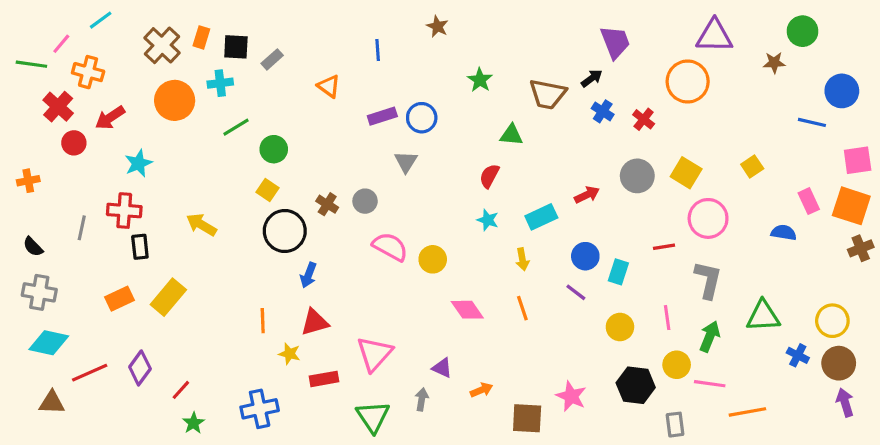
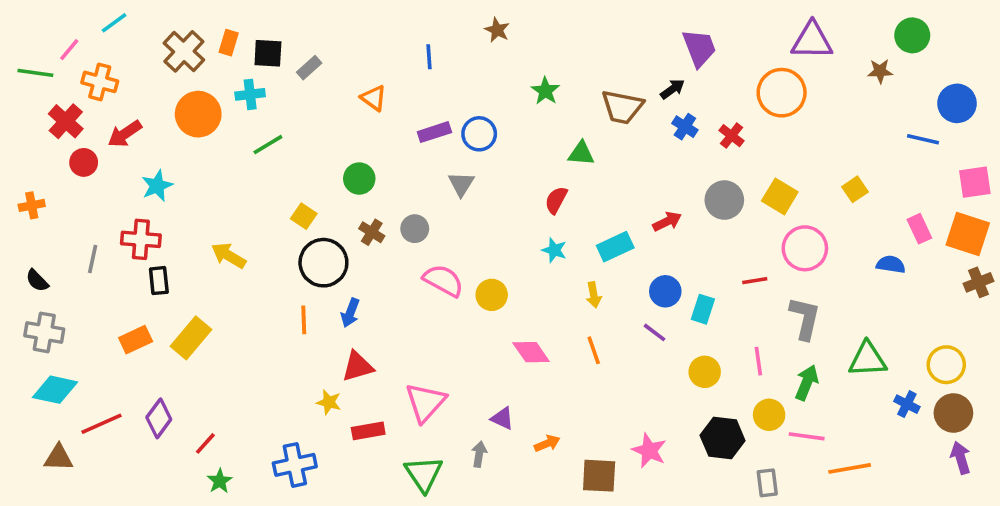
green circle: (274, 149) -> (359, 179), moved
orange line: (263, 321) -> (304, 320), moved

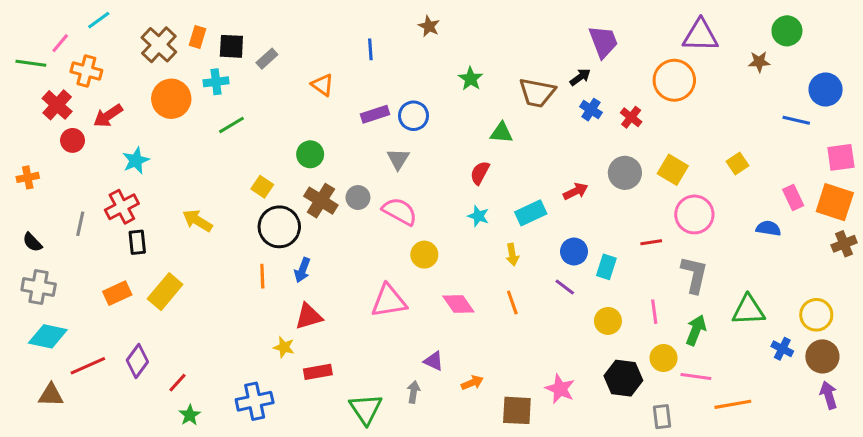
brown cross: (372, 232) -> (321, 201), size x1.5
red cross: (141, 239) -> (122, 207), turned -32
pink semicircle: (443, 281) -> (400, 211), moved
pink triangle: (425, 402) -> (389, 301), moved, turned 39

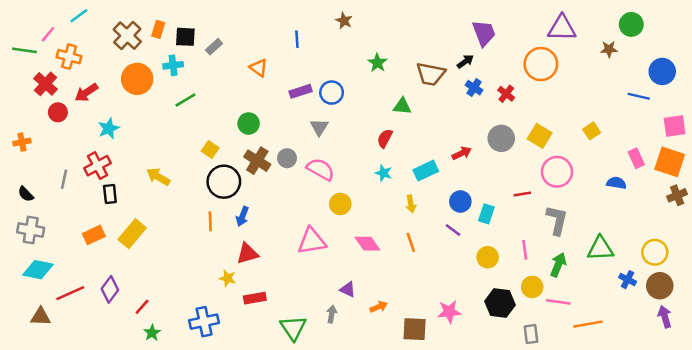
pink star: (560, 389) -> (449, 312), turned -30

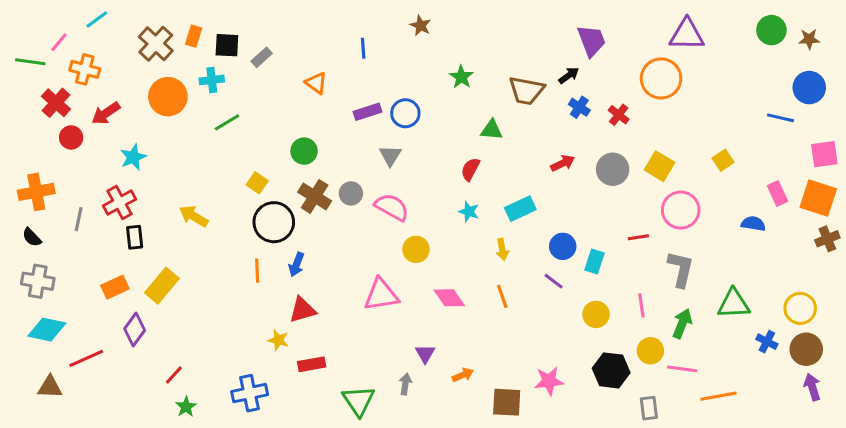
brown star: (609, 49) -> (809, 39), moved
orange cross: (22, 142) -> (36, 192), moved, size x1.6
red arrow: (462, 153) -> (563, 163), moved
purple diamond: (110, 289) -> (135, 330), moved
purple triangle: (348, 289) -> (425, 354), turned 35

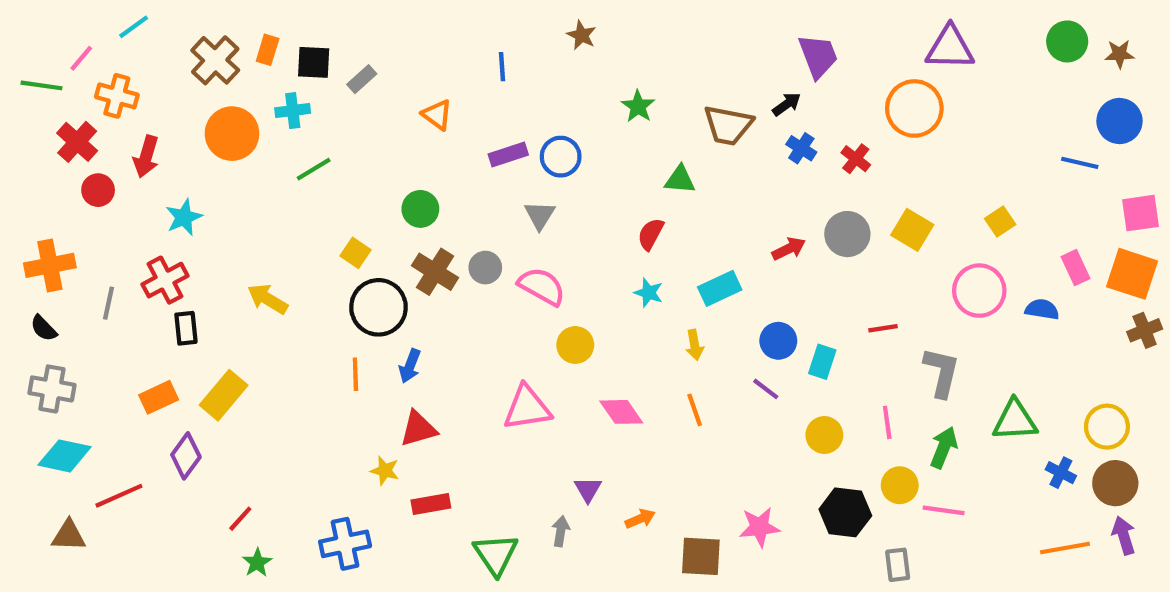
red arrow: (106, 113) -> (146, 157), turned -40
red arrow: (563, 163) -> (789, 249), moved
pink circle: (681, 210) -> (979, 291), moved
orange line: (718, 396) -> (1065, 548), moved

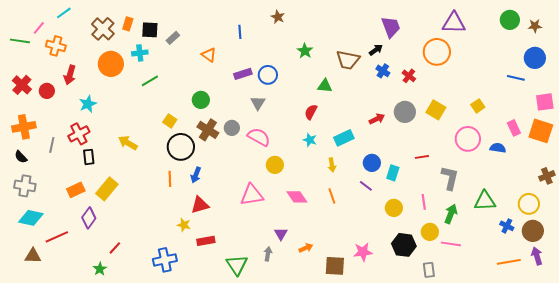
red cross: (77, 142) -> (22, 85), moved
brown cross: (1145, 330) -> (547, 176), moved
green star: (257, 563) -> (100, 269), moved

